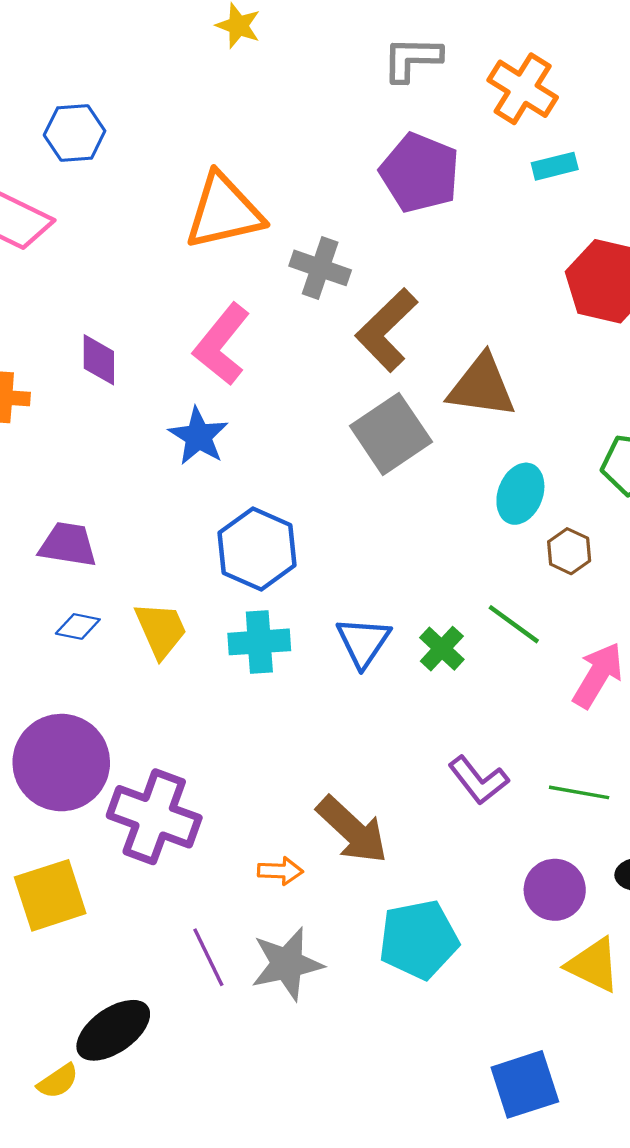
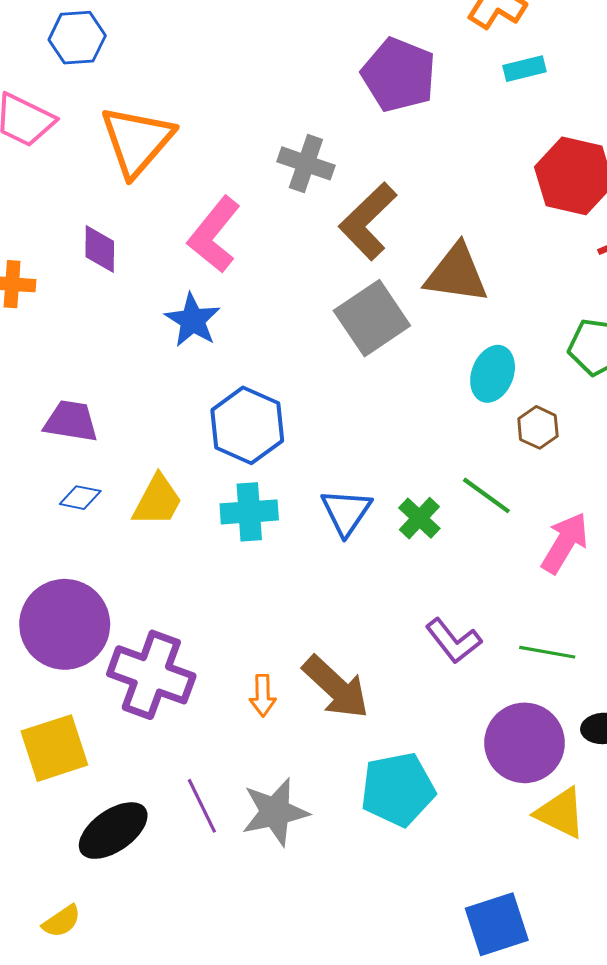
orange triangle: (224, 212) -> (137, 141), moved, turned -36
yellow trapezoid: (161, 630) -> (157, 501), turned 52
orange arrow: (280, 871) -> (263, 695), moved, turned 87
purple circle: (555, 890) -> (525, 743), size x1.4
black ellipse: (113, 1030) -> (113, 831), moved

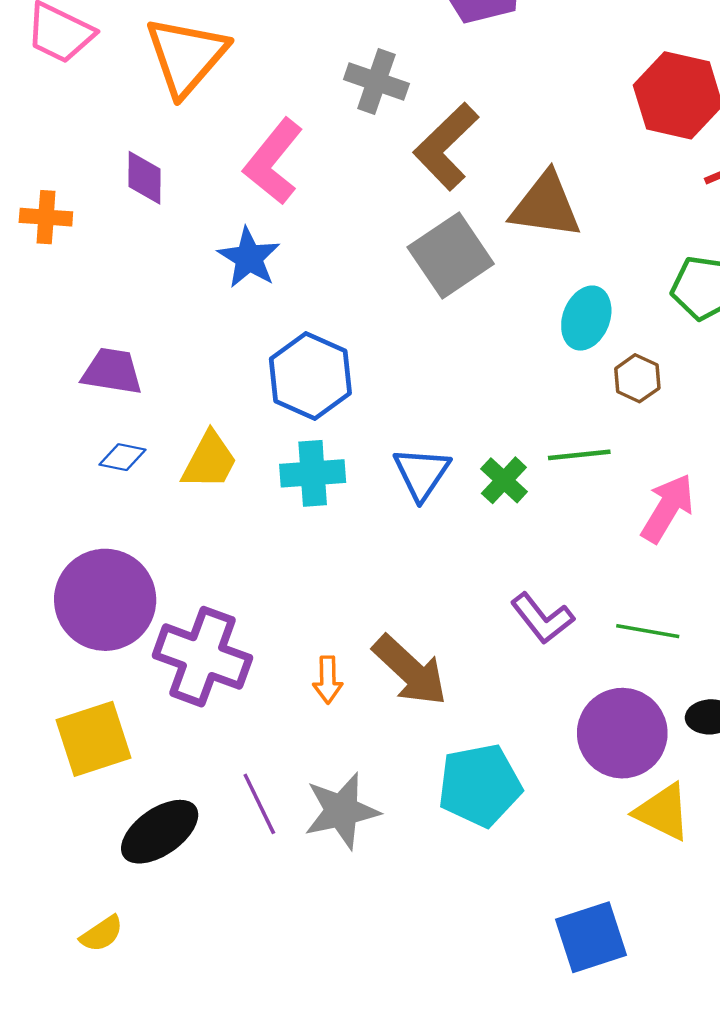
green line: (486, 495) -> (579, 455), turned -42

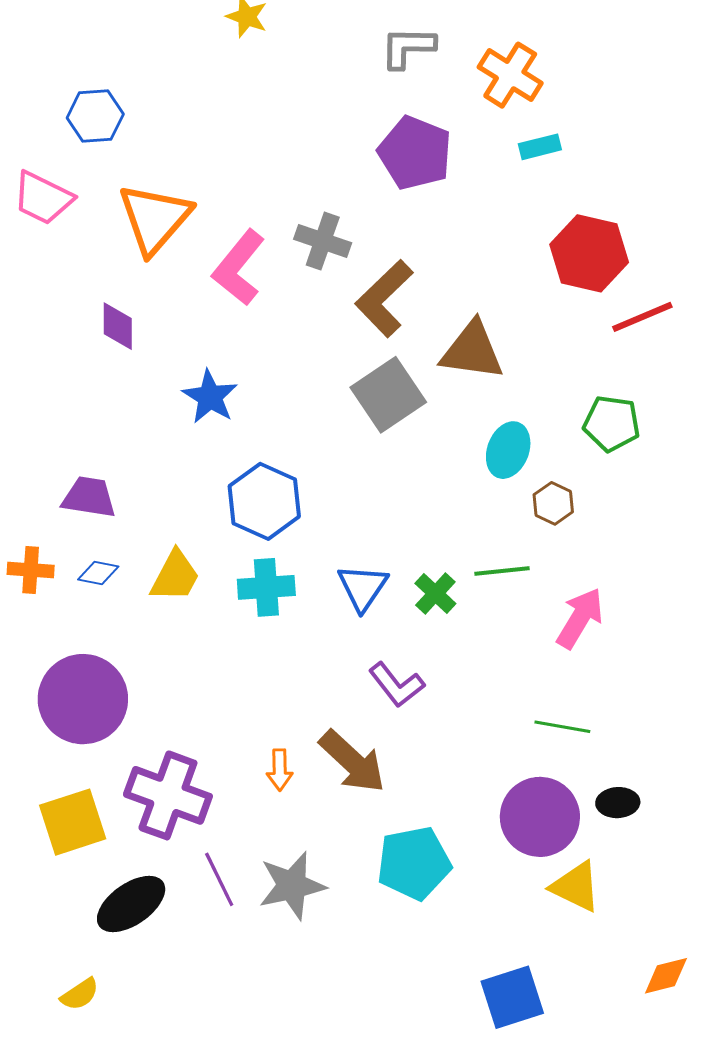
pink L-shape: (273, 161) -> (239, 268), moved
orange cross: (46, 217) -> (31, 570), moved
purple L-shape: (542, 618) -> (396, 685), moved
purple cross: (203, 657) -> (168, 795), moved

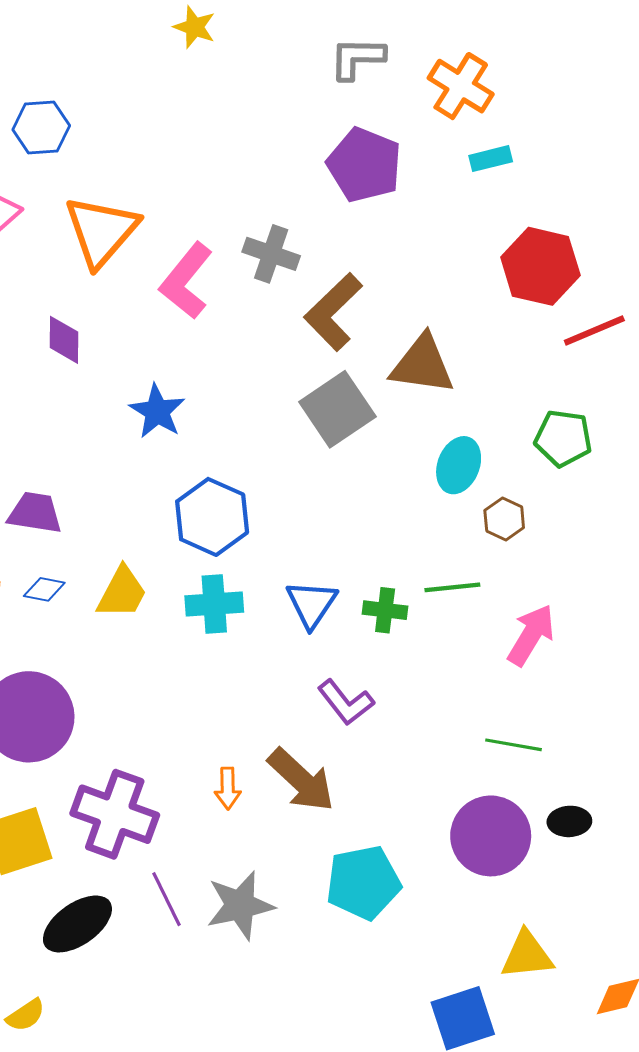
green cross: (435, 594) -> (385, 610), turned -36
yellow triangle: (576, 887) -> (527, 955), moved, turned -32

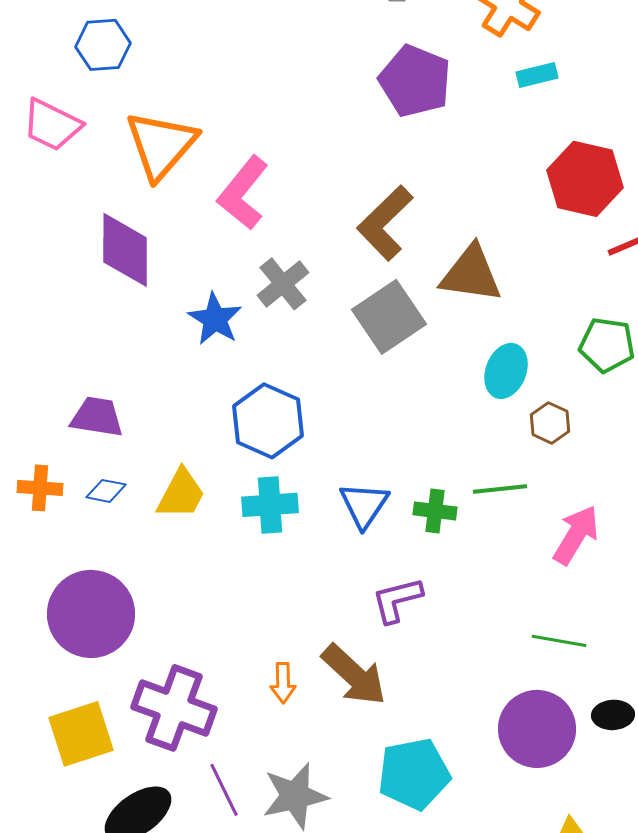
gray cross: (271, 254) -> (283, 284), moved, turned 32
purple diamond: (64, 340) -> (125, 250), size x1.6
purple L-shape: (346, 702) -> (397, 600), turned 114

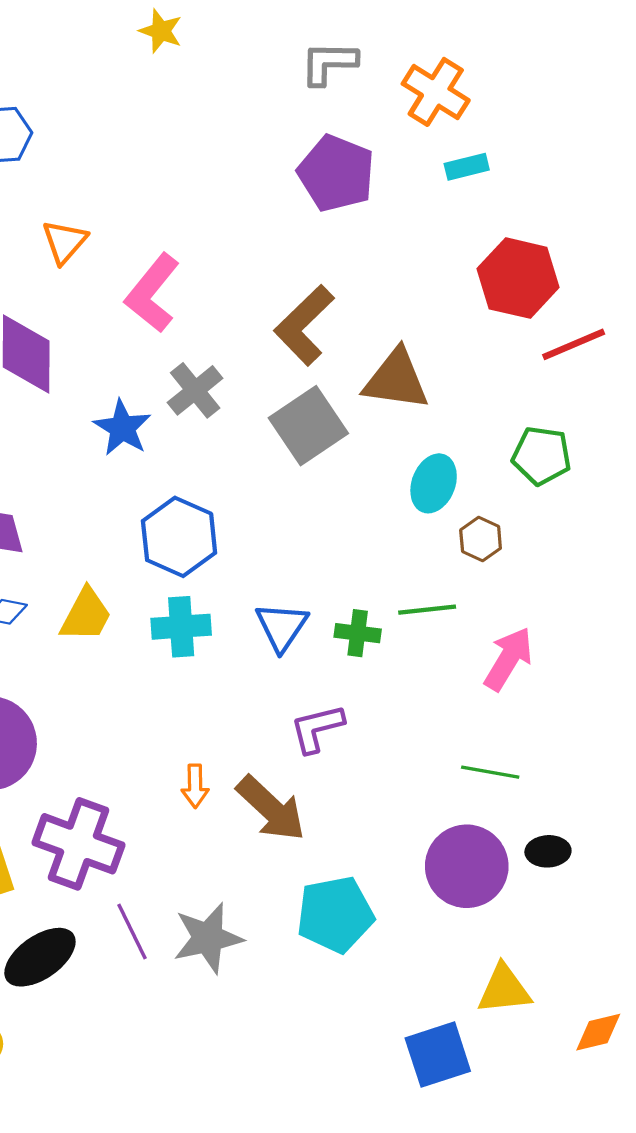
orange triangle: (161, 145) -> (65, 242), size x0.6
orange arrow: (283, 683) -> (195, 786), moved

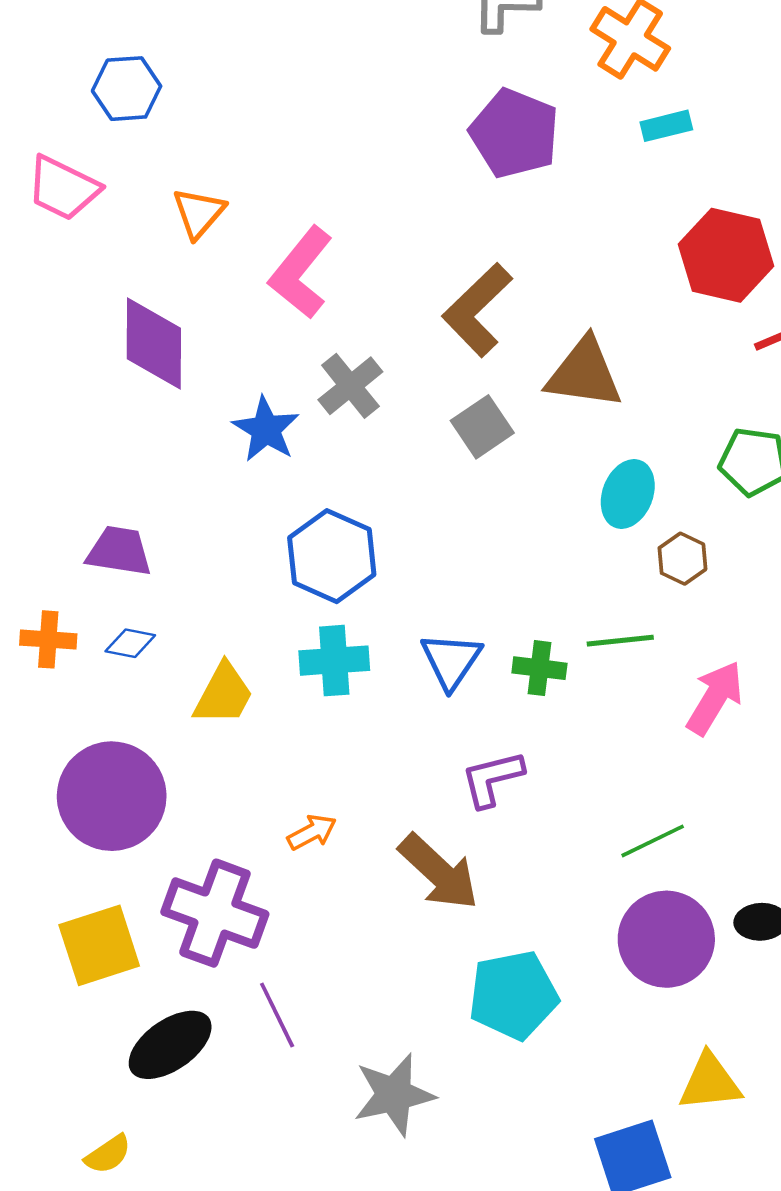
gray square: (308, 426) -> (482, 427), size x0.7
yellow trapezoid: (86, 615) -> (224, 694), moved
green line: (490, 772) -> (653, 841), moved, turned -36
orange arrow: (195, 786) -> (312, 832), moved, turned -117
gray star: (208, 938) -> (394, 1095), moved

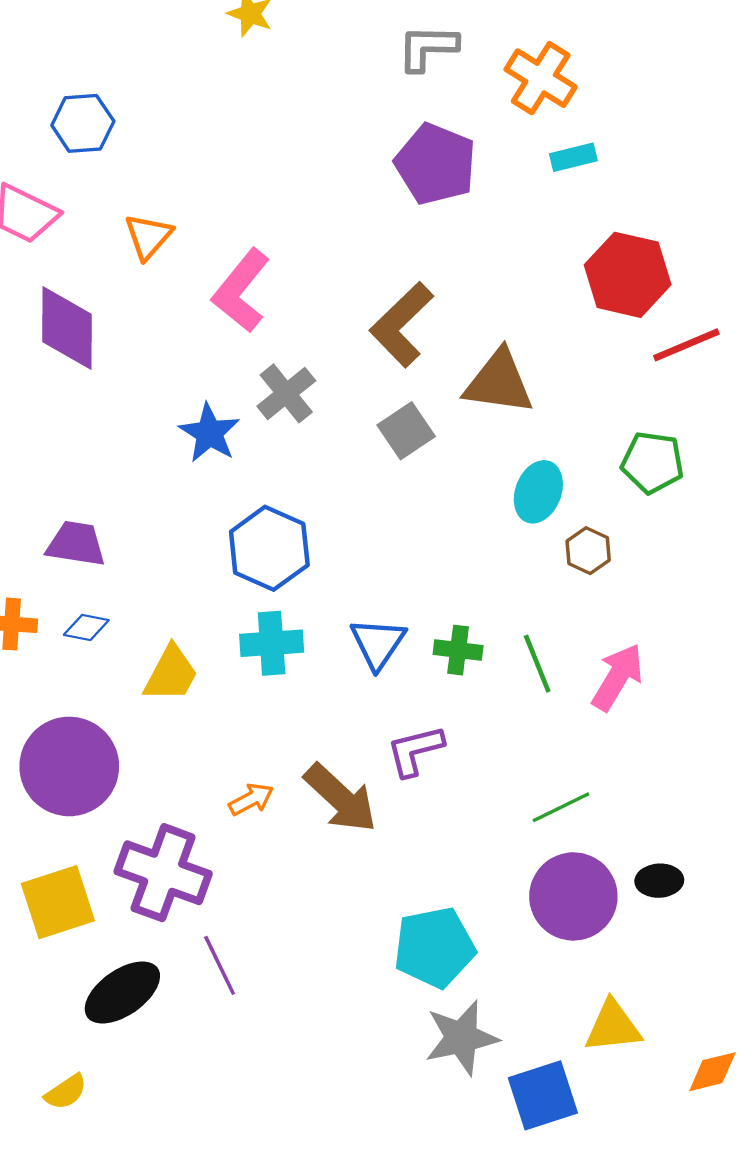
purple diamond: (154, 343) -> (67, 328), moved
green line: (620, 641) -> (537, 664), moved, turned 74
brown arrow: (439, 872) -> (341, 798), moved
gray star: (394, 1095) -> (461, 1038), moved

